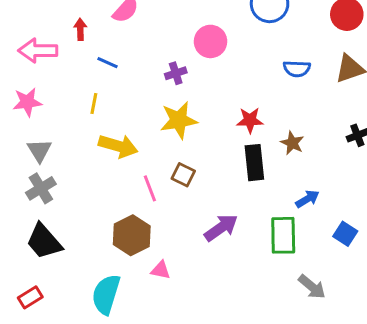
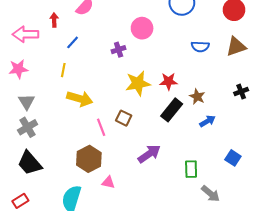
blue line: (108, 63) -> (73, 42), turned -72
yellow star: (179, 120) -> (138, 83), moved
black rectangle: (254, 163) -> (172, 110), turned 45
blue arrow: (307, 199) -> (207, 121), moved
green rectangle: (283, 235) -> (191, 169), moved, size x0.7

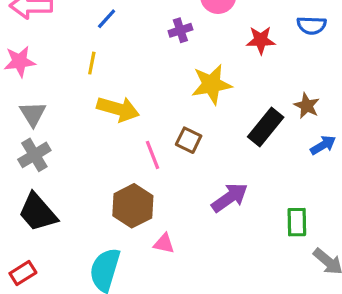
red star: (169, 81) -> (261, 40), moved

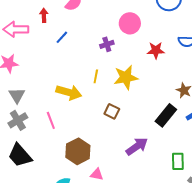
yellow line: (92, 63) -> (96, 76), moved
black rectangle: (266, 127) -> (166, 115), moved
pink line: (152, 155) -> (51, 120), moved

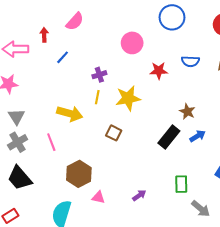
purple cross: (107, 44) -> (99, 75), moved
purple arrow: (137, 146) -> (139, 195), moved, size x0.6

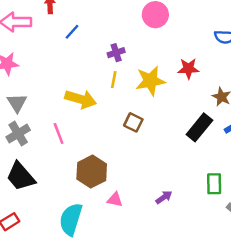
red star: (159, 71) -> (188, 69), moved

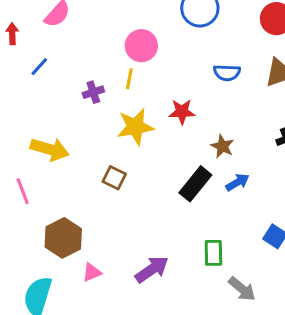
yellow line: (114, 80) -> (129, 79), moved
purple arrow: (164, 197) -> (152, 269), size x1.6
pink triangle: (115, 200) -> (92, 272), turned -35

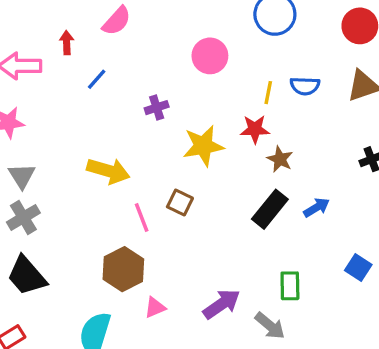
yellow line: (129, 79) -> (268, 93), moved
brown star: (222, 146) -> (280, 159), moved
pink line: (23, 191) -> (142, 217), moved
gray arrow: (242, 289) -> (270, 326), moved

